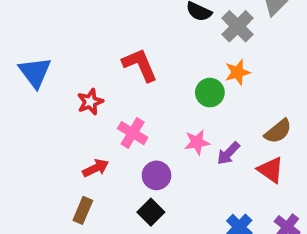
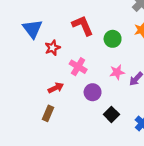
blue triangle: (35, 72) -> (32, 29), moved
green circle: (210, 93) -> (113, 39), moved
black square: (151, 212) -> (111, 114), moved

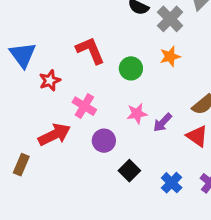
red arrow: (56, 88) -> (54, 135), size x1.5
brown rectangle: (48, 113) -> (21, 165), moved

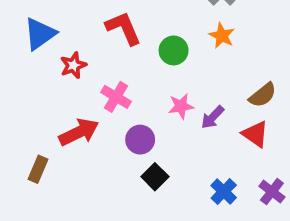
blue triangle: (23, 55) -> (40, 34), turned 32
orange star: (170, 56) -> (222, 36), turned -30
black square: (129, 171) -> (155, 177), moved

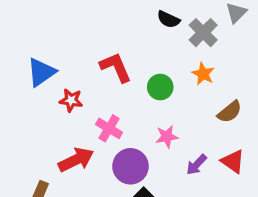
red star: (73, 65) -> (71, 100), turned 30
brown semicircle: (263, 95) -> (230, 112), moved
purple arrow: (213, 117) -> (197, 165), moved
purple circle: (140, 140) -> (130, 166), size x1.4

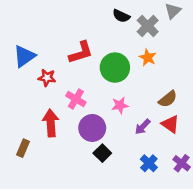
red L-shape: (116, 67) -> (81, 52), turned 96
green circle: (160, 87) -> (115, 68), size x1.5
brown semicircle: (230, 112) -> (168, 99), moved
red arrow: (76, 160) -> (51, 123), turned -68

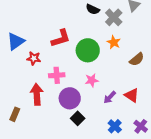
pink cross: (76, 99) -> (57, 75), turned -35
brown semicircle: (168, 99) -> (137, 59), moved

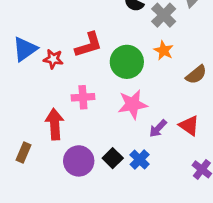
red star: (34, 58) -> (53, 59), moved
pink star: (92, 80) -> (133, 104), size x1.5
purple circle: (70, 98) -> (79, 161), moved
blue cross: (115, 126) -> (140, 160), moved

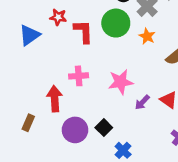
red L-shape: (89, 45) -> (83, 31), turned -75
red star: (53, 59) -> (58, 17), moved
green circle: (127, 62) -> (116, 23), moved
blue cross: (140, 160) -> (123, 150), moved

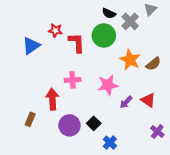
orange star: (147, 36) -> (130, 60), moved, size x1.5

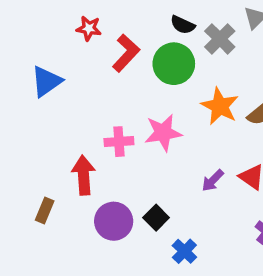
red star: (55, 30) -> (89, 28), moved
red L-shape: (77, 43) -> (126, 53), moved, turned 45
pink star: (108, 85) -> (163, 133), moved

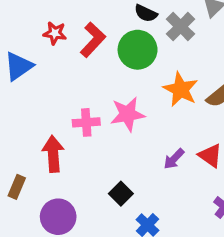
red star: (89, 28) -> (55, 33), moved
purple circle: (114, 221) -> (58, 217), moved

